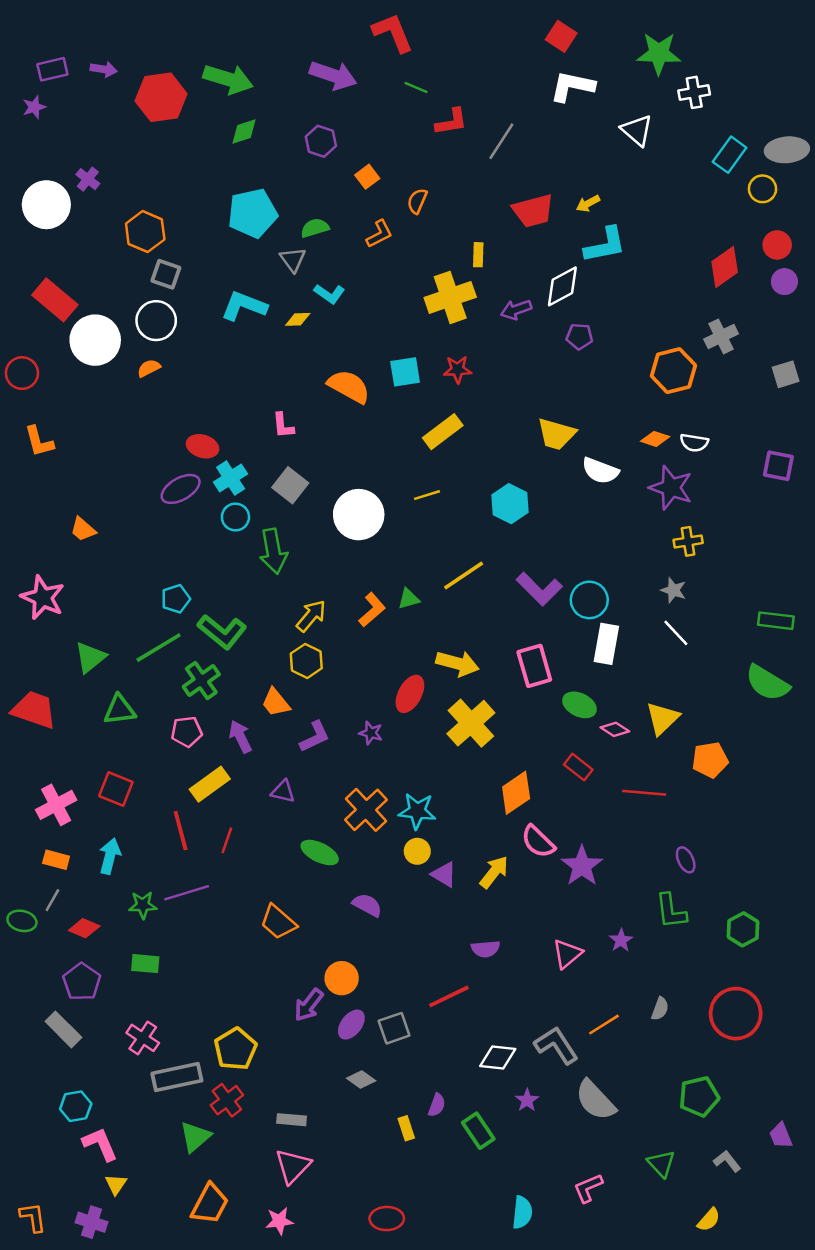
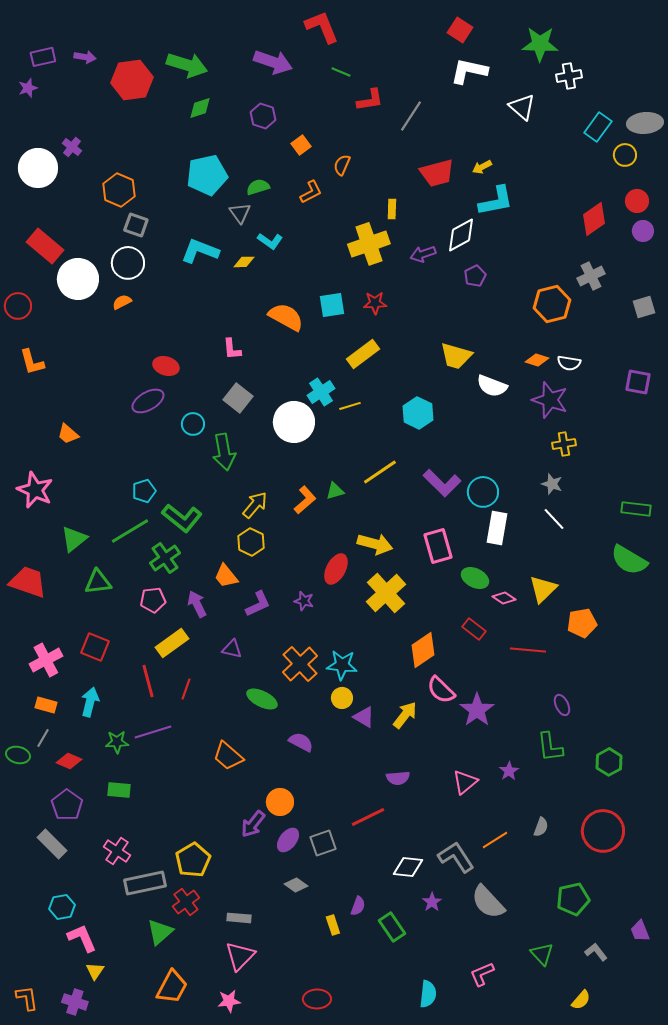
purple pentagon: (579, 336) -> (475, 276), turned -30
cyan cross: (231, 478) -> (321, 392), moved

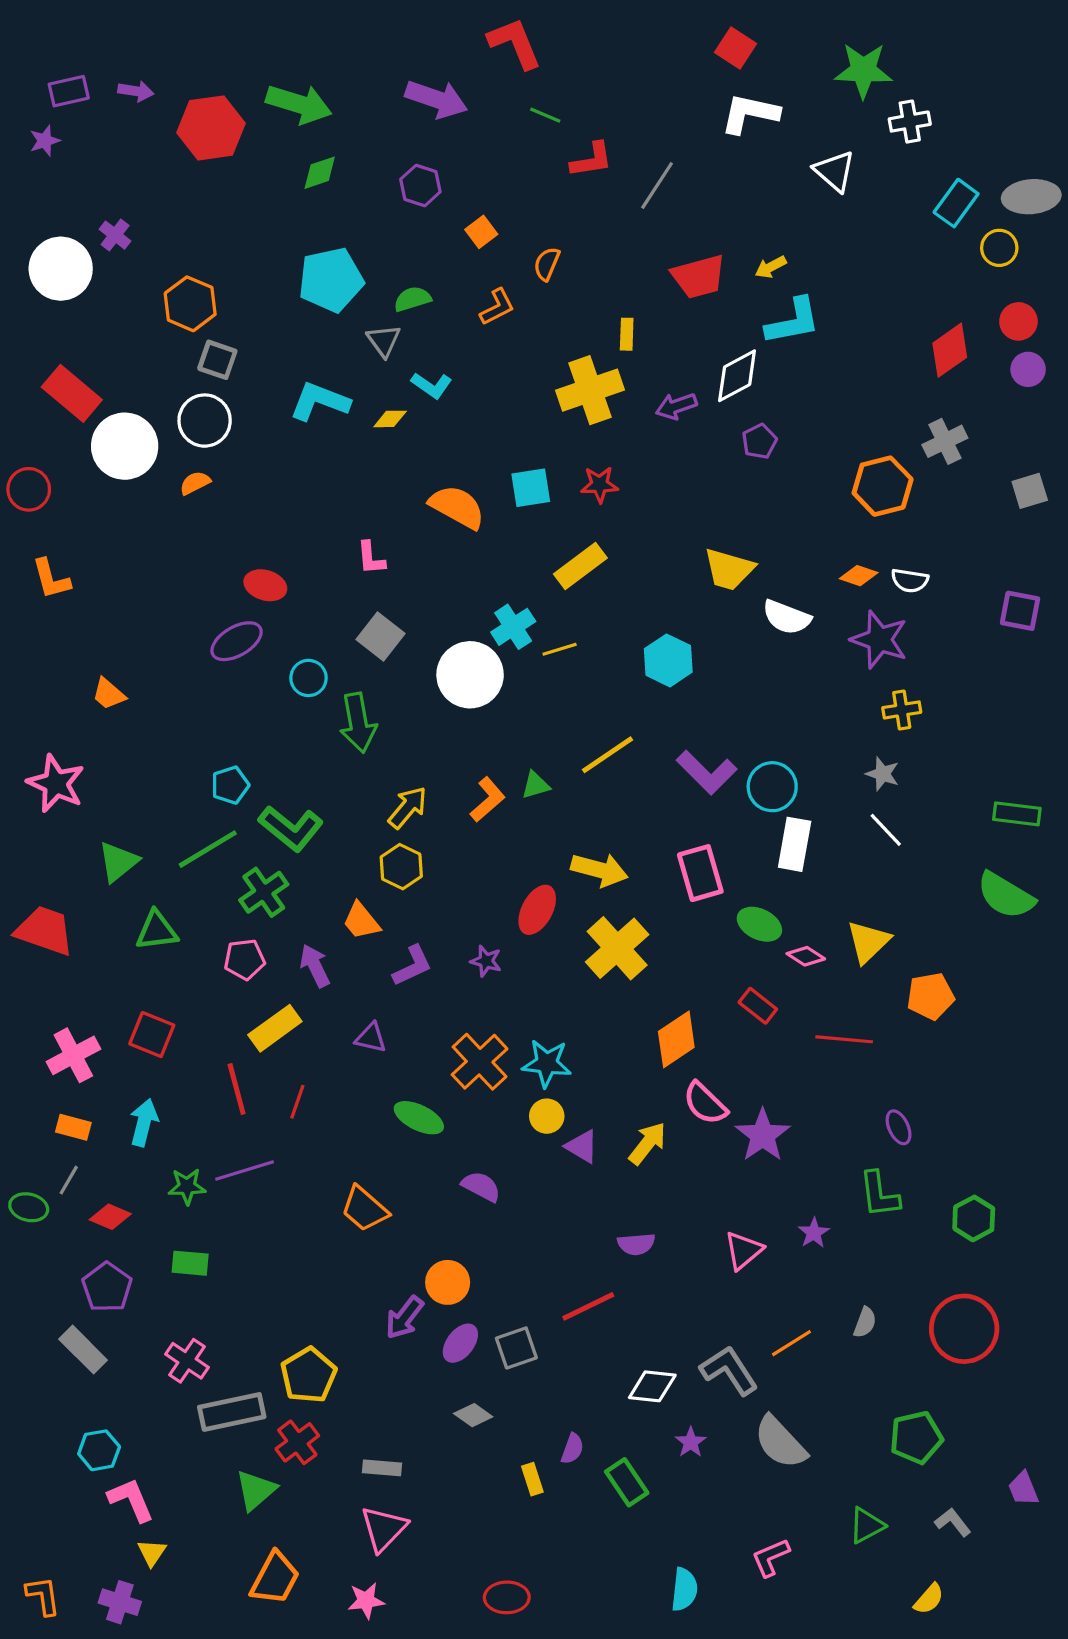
green triangle: (542, 954) -> (867, 1525), turned 45

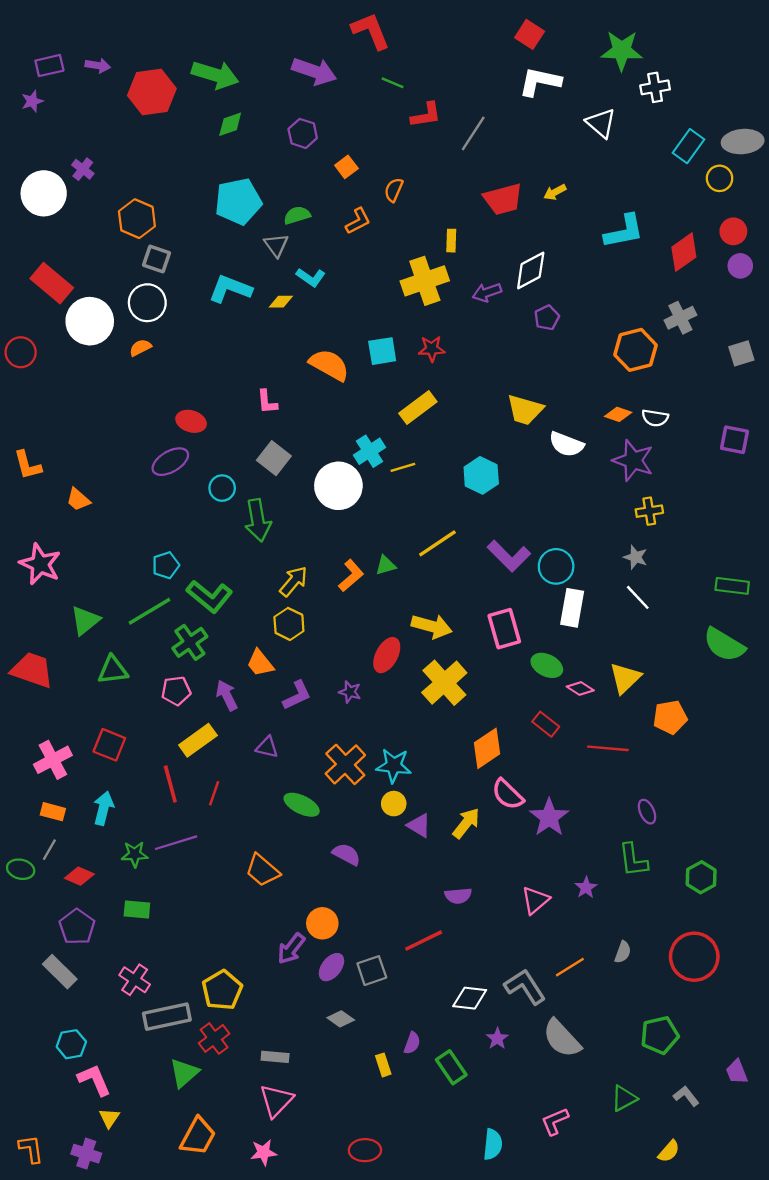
cyan L-shape: (793, 321) -> (624, 231), moved
orange L-shape: (51, 579) -> (28, 465), moved

